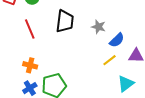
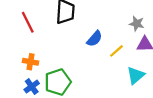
gray star: (99, 27) -> (137, 24), moved
blue semicircle: (117, 40) -> (94, 39), moved

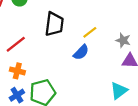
red line: (28, 22) -> (16, 44), moved, turned 75
yellow line: (116, 51) -> (90, 32), moved

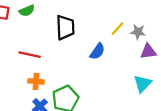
yellow line: (90, 32) -> (117, 29), moved
red line: (16, 44) -> (30, 55), turned 60

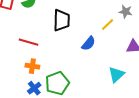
gray star: (138, 32) -> (126, 12), moved
cyan triangle: (142, 84) -> (116, 75), moved

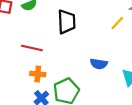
blue semicircle: (88, 43) -> (99, 64), moved, turned 63

